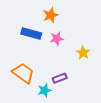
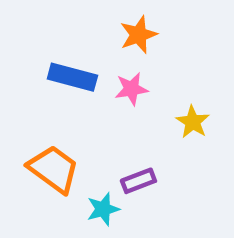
orange star: (51, 15) -> (138, 35), moved

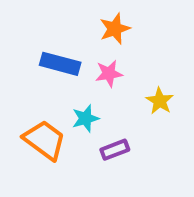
cyan star: (103, 209) -> (85, 118), moved

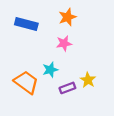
blue rectangle: (60, 64) -> (26, 24), moved
yellow star: (160, 101) -> (88, 80), moved

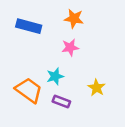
orange star: (67, 17) -> (74, 19), turned 30
purple rectangle: (67, 88) -> (61, 101), moved, turned 42

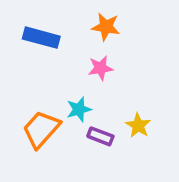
orange trapezoid: (29, 90) -> (41, 129), turned -84
purple rectangle: (61, 101) -> (100, 136), moved

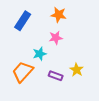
blue rectangle: (41, 38) -> (23, 21), turned -72
cyan star: (79, 109) -> (40, 54), moved

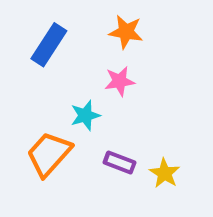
yellow star: (77, 70) -> (165, 173), moved

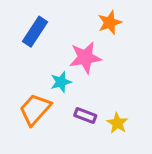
orange star: (126, 32) -> (110, 22), moved, turned -30
pink star: (120, 81) -> (85, 58), size x1.5

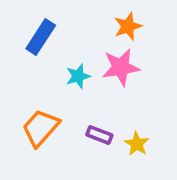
pink star: (85, 58) -> (121, 67), moved
cyan star: (61, 82) -> (78, 76), moved

